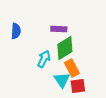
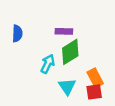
orange rectangle: (72, 68) -> (95, 78), moved
red square: (78, 86) -> (94, 92), moved

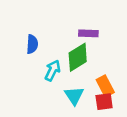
purple rectangle: (64, 31) -> (88, 33), moved
blue semicircle: (17, 34) -> (32, 44), moved

